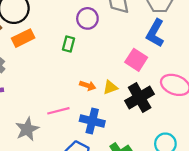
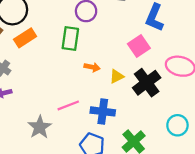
green rectangle: (68, 44) -> (70, 38), size x1.5
pink square: (136, 60) -> (139, 46), turned 30
orange arrow: (88, 86) -> (92, 67), moved

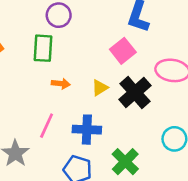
orange arrow: (92, 67) -> (61, 84), moved
pink line: (68, 105) -> (47, 126), turned -40

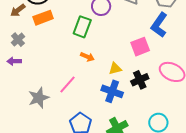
black cross: (135, 92) -> (140, 80), size x0.7
blue cross: (87, 130) -> (112, 91), moved

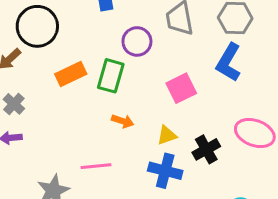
orange rectangle: (43, 18) -> (71, 74), moved
pink square: (140, 47) -> (181, 88), moved
pink line: (68, 84) -> (96, 166), turned 48

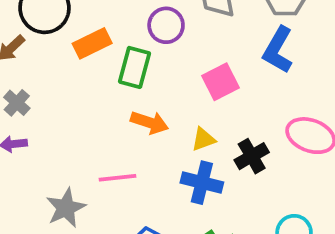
orange rectangle: (71, 74) -> (92, 43), moved
orange arrow: (123, 121) -> (149, 122), size x1.4

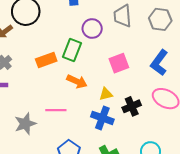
orange rectangle: (92, 43) -> (46, 60), moved
blue L-shape: (278, 50) -> (159, 63), moved

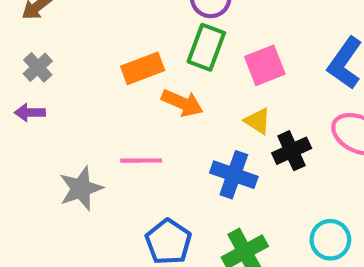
green rectangle: (72, 50) -> (206, 47), moved
orange rectangle: (46, 60) -> (143, 68), moved
yellow triangle: (106, 94) -> (258, 121), moved, turned 48

